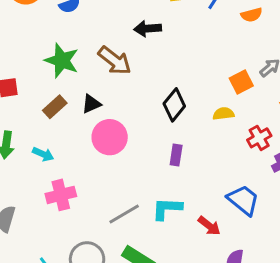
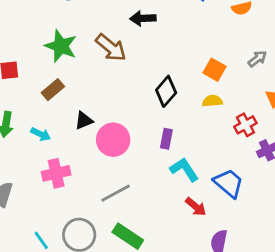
orange square: (241, 82) -> (215, 70), moved, turned -35
black triangle: (91, 104) -> (84, 121), moved
pink circle: (110, 137) -> (113, 140), moved
cyan L-shape: (167, 209) -> (184, 169), moved, turned 52

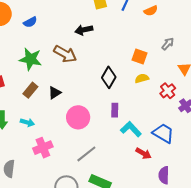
black triangle: (84, 121) -> (55, 93), moved

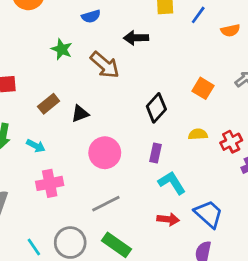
blue semicircle: (30, 22) -> (91, 16), moved
green star: (30, 59) -> (62, 49), moved, size x0.7
yellow semicircle: (142, 78) -> (198, 134), moved
blue trapezoid: (163, 133) -> (209, 214), moved
red arrow: (143, 153) -> (168, 219), moved, turned -35

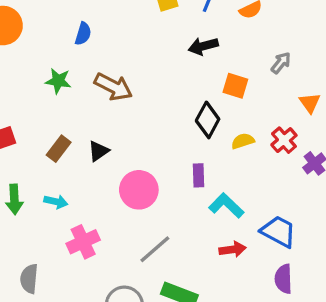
blue semicircle: (91, 16) -> (83, 34), turned -42
black arrow: (136, 38) -> (203, 46), moved
black diamond: (156, 108) -> (208, 120), moved

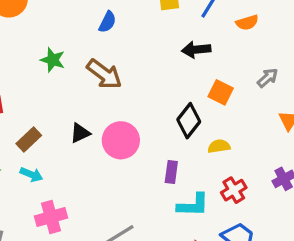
blue semicircle: (83, 34) -> (107, 22), moved
red cross: (284, 140) -> (234, 190), moved
brown rectangle: (59, 149) -> (29, 139), moved
pink circle: (139, 190) -> (121, 140), moved
cyan L-shape: (226, 206) -> (193, 205), turned 128

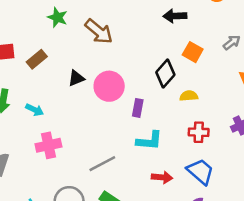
brown rectangle: (29, 139) -> (37, 59), moved
purple rectangle: (171, 172) -> (138, 108), moved
red cross: (234, 190) -> (199, 132), turned 30
cyan L-shape: (193, 205) -> (149, 141), moved

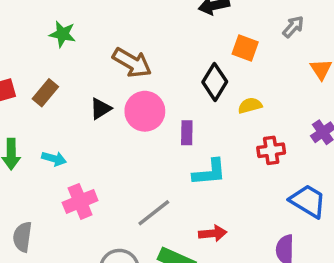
brown arrow: (99, 32) -> (132, 63), moved
blue trapezoid: (200, 172) -> (308, 201), moved
red arrow: (162, 177) -> (213, 233), moved

